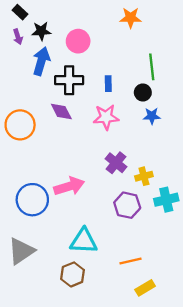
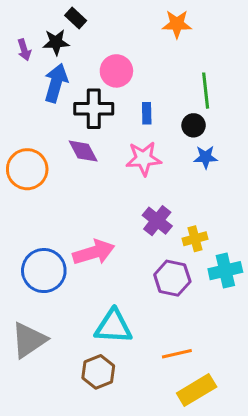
black rectangle: (20, 12) -> (76, 18), moved
pink circle: (78, 41) -> (116, 71), moved
yellow rectangle: (145, 288) -> (197, 390), size x1.4

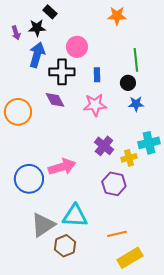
cyan cross: (225, 271) -> (149, 143), moved
gray triangle: (29, 340) -> (43, 225), moved

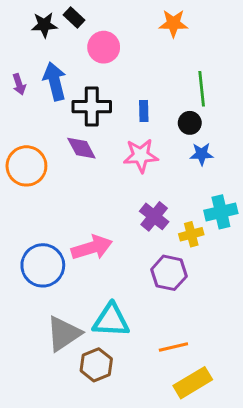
black star: (37, 28) -> (44, 25), moved
purple arrow: (16, 33) -> (19, 84), moved
pink circle: (77, 47) -> (104, 47), moved
blue arrow: (37, 55) -> (55, 81), turned -30

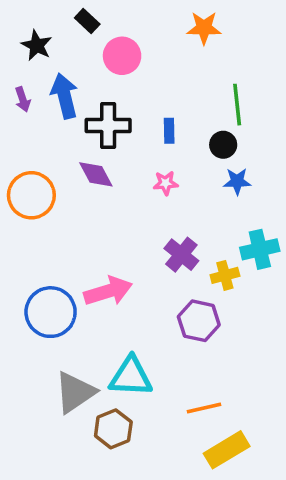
black star: (44, 25) -> (37, 45), moved, turned 30
pink star: (141, 156) -> (166, 183), size x0.6

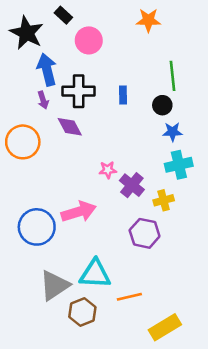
black star: (37, 45) -> (27, 33), size x1.5
purple arrow: (23, 99) -> (43, 100), moved
pink star: (166, 183) -> (108, 170), moved
cyan cross: (260, 249) -> (179, 165), moved
orange line: (204, 408) -> (129, 297), moved

